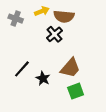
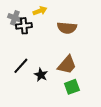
brown semicircle: (64, 16) -> (67, 28), moved
black cross: (55, 34) -> (24, 26), moved, turned 35

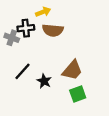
gray cross: (15, 18) -> (12, 38), moved
brown semicircle: (67, 28) -> (53, 30), moved

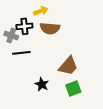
black line: (23, 71) -> (21, 53), moved, turned 42
black star: (44, 81) -> (42, 84), moved

